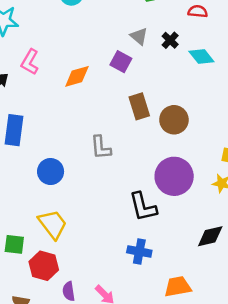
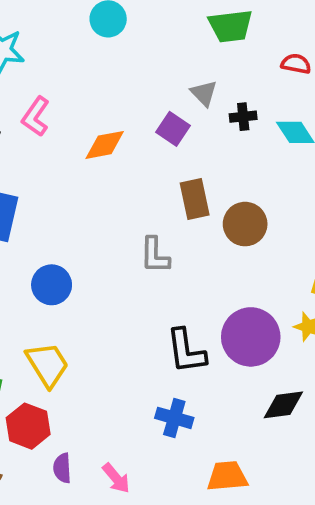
black cross: (170, 40) -> (243, 117), moved, turned 35
gray L-shape: (101, 148) -> (155, 255), moved
purple circle: (174, 176) -> (251, 337), moved

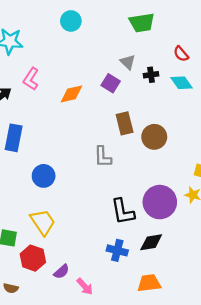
red semicircle: (296, 64) -> (181, 54), moved, turned -140
black diamond: (283, 405) -> (151, 242), moved
purple semicircle: (62, 468) -> (61, 272), moved, turned -126

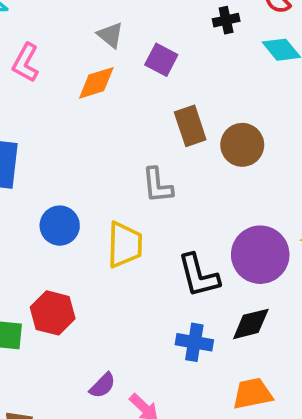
gray triangle: (128, 62) -> (110, 35), moved
black cross: (151, 75) -> (226, 20), moved
yellow trapezoid: (43, 222) -> (125, 245), moved, turned 40
red hexagon: (33, 258) -> (53, 313), moved

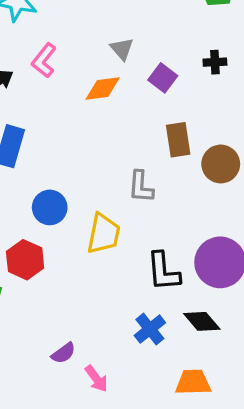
black cross: (226, 20) -> (215, 62), moved
red hexagon: (53, 313) -> (25, 260), moved
black diamond: (251, 324) -> (202, 321), turned 54
blue cross: (194, 342) -> (150, 329), turned 32

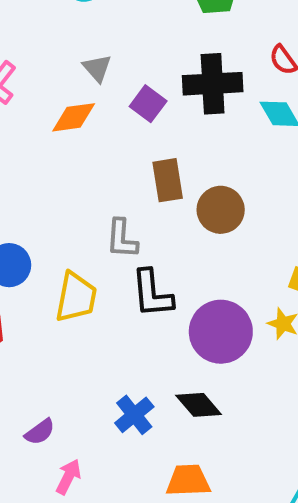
black cross: (215, 62) -> (213, 84), size x2.0
black L-shape: (163, 271) -> (152, 294), moved
purple semicircle: (63, 353) -> (40, 432), moved
pink arrow: (96, 379) -> (68, 477), turned -116

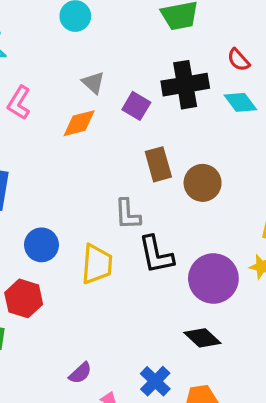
blue cross: (134, 415) -> (155, 381), moved

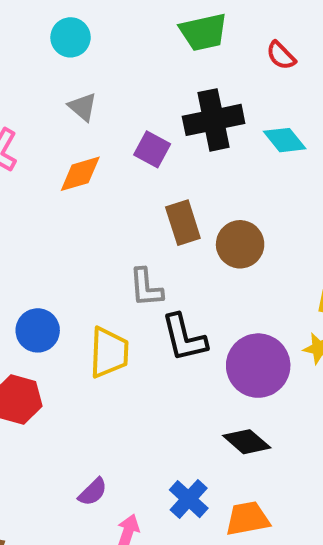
red semicircle: (239, 60) -> (281, 56), moved
gray triangle: (93, 83) -> (83, 107), moved

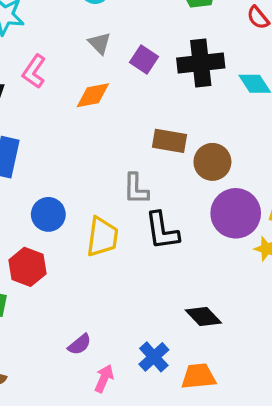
purple square: (152, 149) -> (144, 60), moved
brown rectangle: (183, 223) -> (169, 141), turned -68
purple circle: (258, 366) -> (236, 213), moved

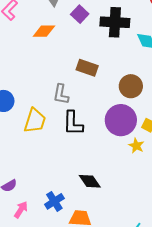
brown circle: (212, 162) -> (131, 86), moved

